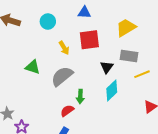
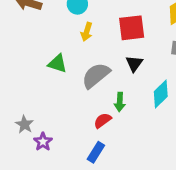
yellow arrow: (64, 48) -> (87, 32), moved, turned 48
black triangle: (107, 67) -> (134, 64), moved

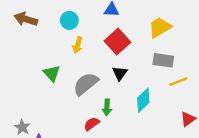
red square: (132, 28) -> (117, 42), turned -35
green triangle: (58, 64) -> (52, 73), turned 30

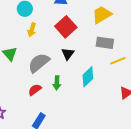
red semicircle: (92, 124) -> (35, 90), moved

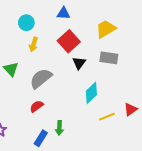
black triangle: (68, 54) -> (79, 63), moved
yellow line: (118, 61) -> (107, 117), moved
green arrow: (57, 83) -> (59, 128), moved

